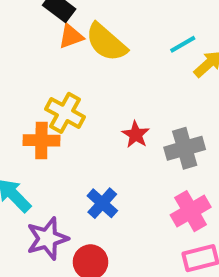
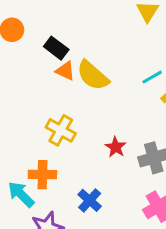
orange triangle: (71, 36) -> (65, 71), turned 45
orange cross: (41, 140) -> (42, 175), moved

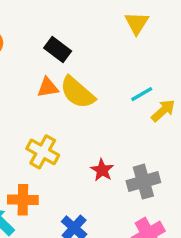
black rectangle: (56, 48) -> (58, 50), moved
orange triangle: (65, 71) -> (48, 87), turned -35

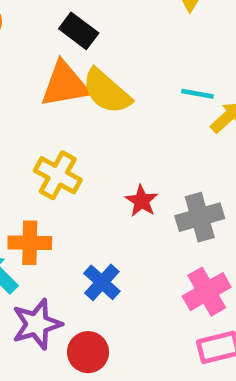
orange triangle: (48, 87) -> (65, 84), size x1.6
cyan line: (142, 94) -> (197, 94), turned 40

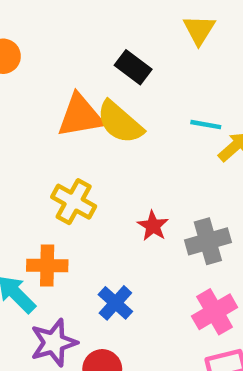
black rectangle: (79, 31) -> (133, 67), moved

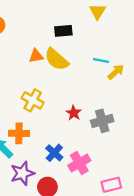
black rectangle: (133, 67) -> (63, 31), turned -42
orange triangle: (80, 116) -> (36, 56), size x0.6
pink cross: (215, 312) -> (79, 163), moved

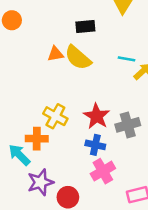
yellow cross: (33, 100) -> (55, 116), moved
red star: (74, 113) -> (97, 116), size x1.5
blue cross: (54, 153) -> (95, 145), moved, turned -30

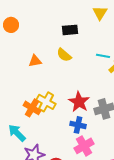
orange triangle: (55, 54) -> (35, 61), moved
yellow semicircle: (78, 58) -> (64, 55), size x0.7
orange cross: (37, 139) -> (32, 108), moved, turned 30

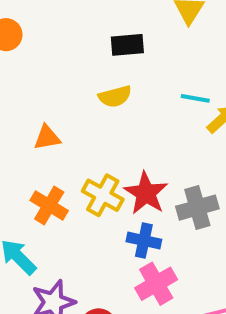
yellow semicircle: (64, 55) -> (115, 96), turned -56
orange triangle: (35, 61) -> (47, 138), moved
yellow cross: (46, 102) -> (103, 195), moved

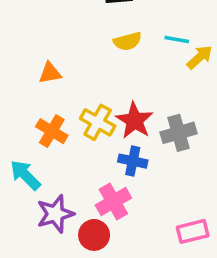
yellow semicircle: (115, 96) -> (127, 41), moved
pink cross: (156, 284) -> (113, 202), moved

